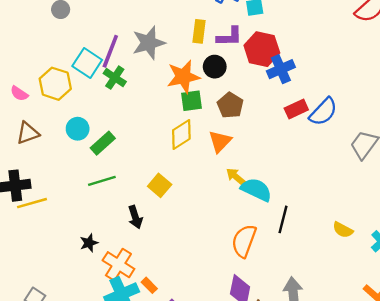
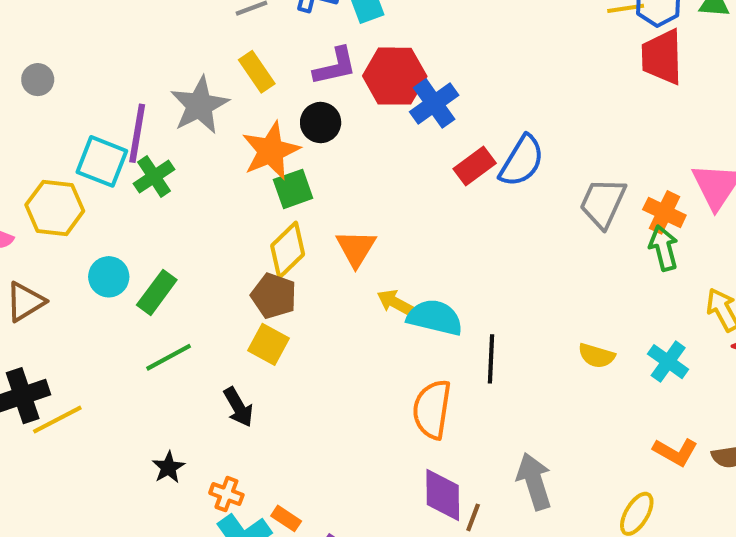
yellow rectangle: (199, 31) -> (257, 72), moved, turned -30
green cross: (115, 78) -> (154, 176), turned 35
brown pentagon: (230, 105) -> (274, 296), moved
orange cross: (118, 265) -> (226, 494), size x0.6

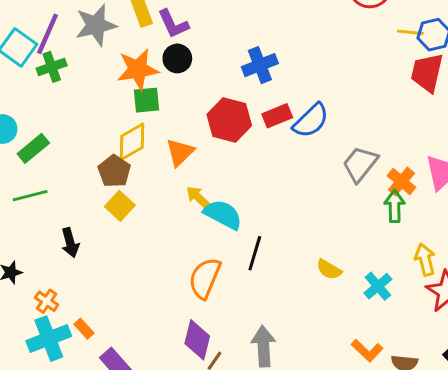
purple L-shape: (335, 66) -> (173, 24), moved, turned 64
red hexagon: (395, 76) -> (229, 120), moved
yellow square: (268, 344) -> (120, 206), moved

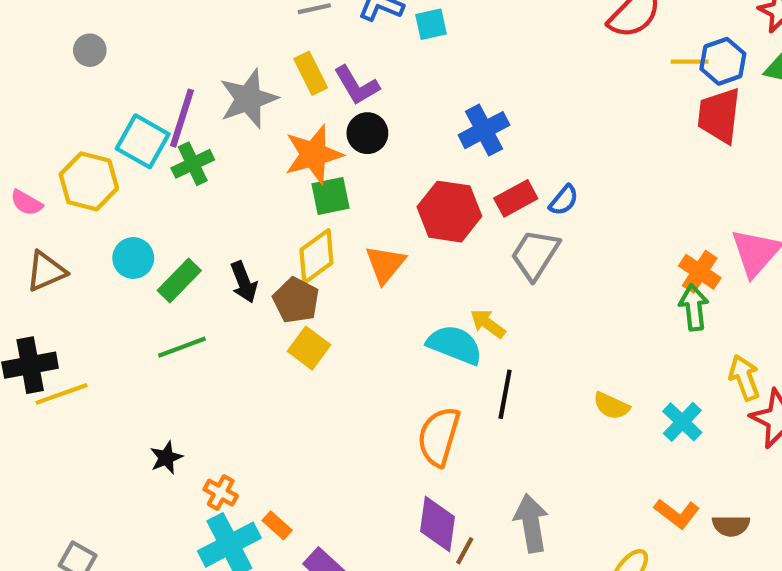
blue semicircle: (311, 121) -> (564, 200), size x0.6
gray trapezoid: (360, 164) -> (535, 255), moved
yellow arrow: (198, 197) -> (488, 324), moved
black arrow: (70, 243) -> (244, 282), moved

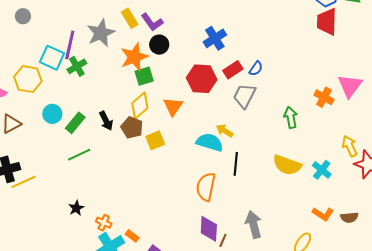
green arrow: (694, 307) -> (291, 117), moved
yellow square: (309, 348) -> (155, 140), moved, turned 36
yellow semicircle: (611, 406) -> (287, 165), size x1.6

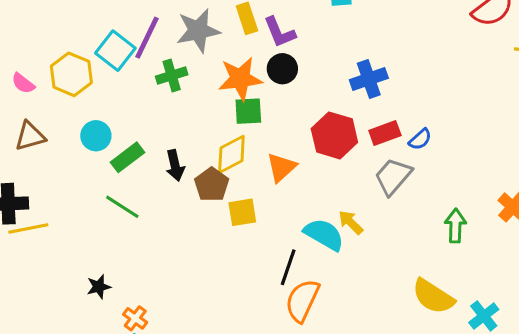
green cross: (77, 66) -> (172, 76), moved
green line: (79, 155) -> (122, 207), turned 45
black line: (236, 164) -> (288, 267), moved

